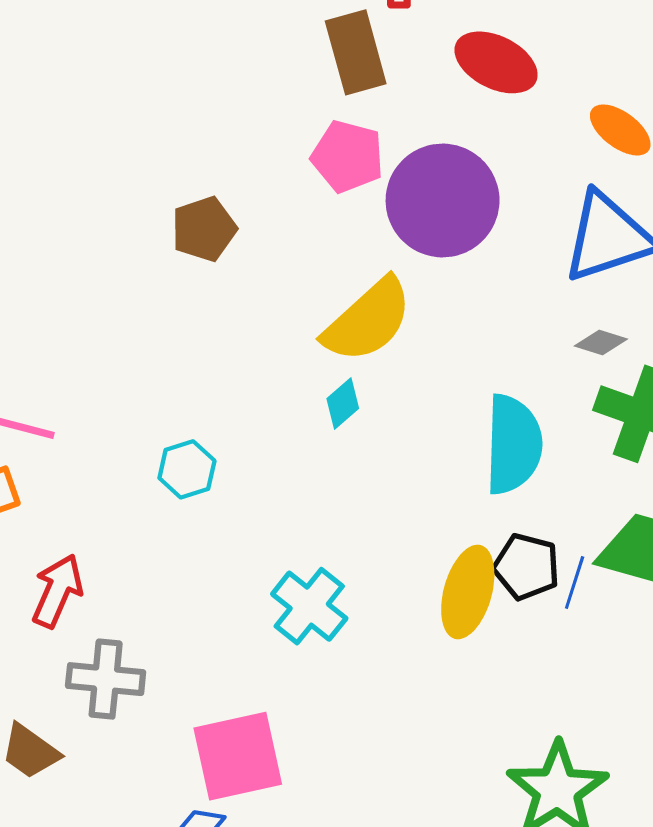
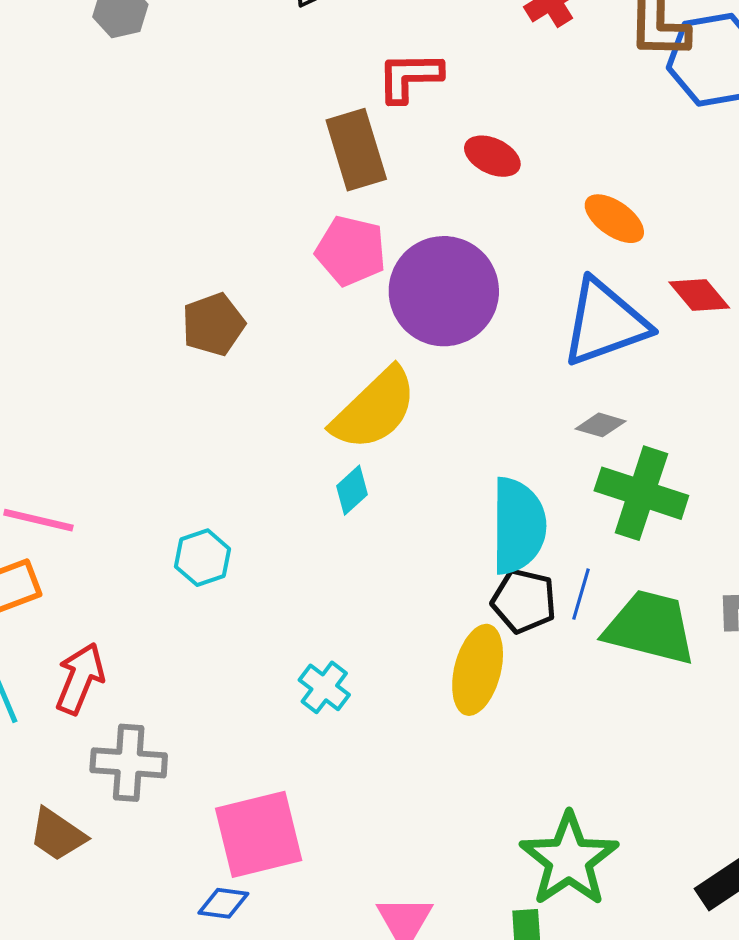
red ellipse: (496, 62) -> (492, 156), size x0.7
black pentagon: (526, 567) -> (524, 601), moved
blue line: (575, 583) -> (581, 594), moved
cyan cross: (309, 606) -> (324, 687), size x0.7

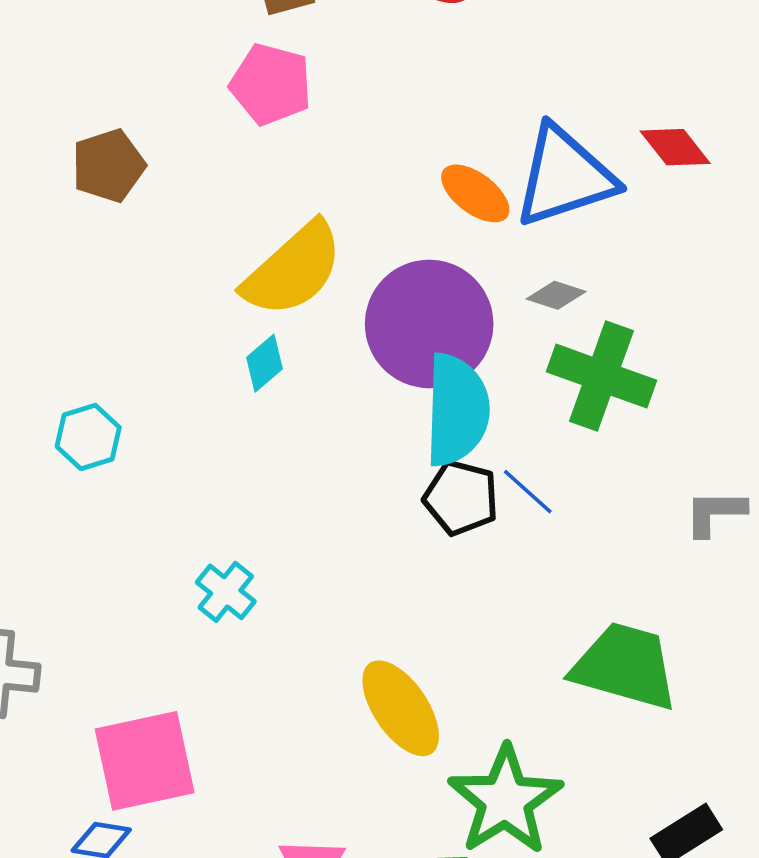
orange ellipse: (614, 219) -> (475, 193), moved
purple circle: (444, 291) -> (429, 324), moved
blue line: (581, 594) -> (528, 492), turned -66
green trapezoid: (650, 627) -> (625, 666), moved
yellow ellipse: (478, 670) -> (401, 708), moved, turned -50

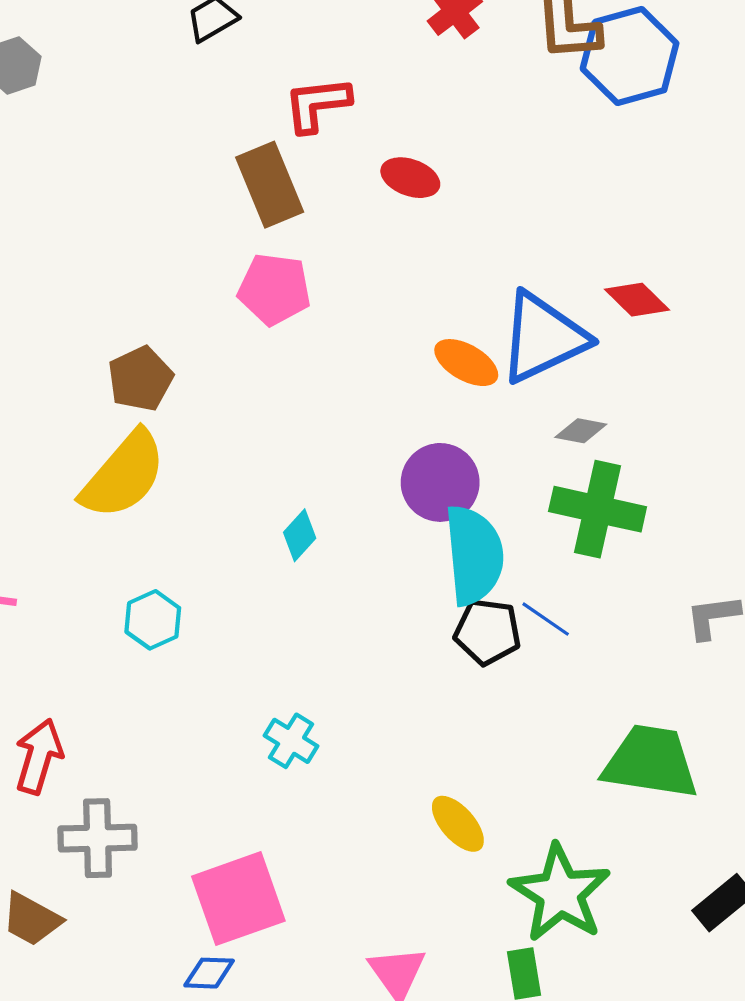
yellow semicircle: (293, 269) -> (123, 475), moved
gray diamond: (556, 295) -> (581, 431), moved
purple circle: (429, 324) -> (440, 482), size x0.7
yellow ellipse: (401, 708) -> (458, 824), size x0.7

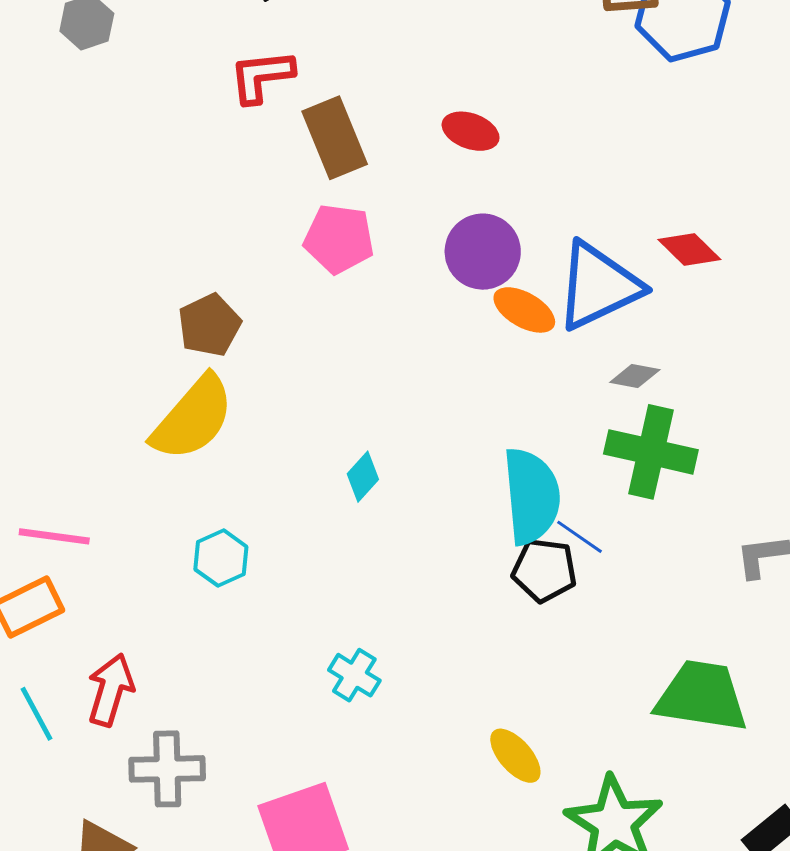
red L-shape: (317, 104) -> (262, 76), moved
purple circle: (440, 482) -> (483, 252), moved
blue line: (546, 619) -> (579, 537), moved

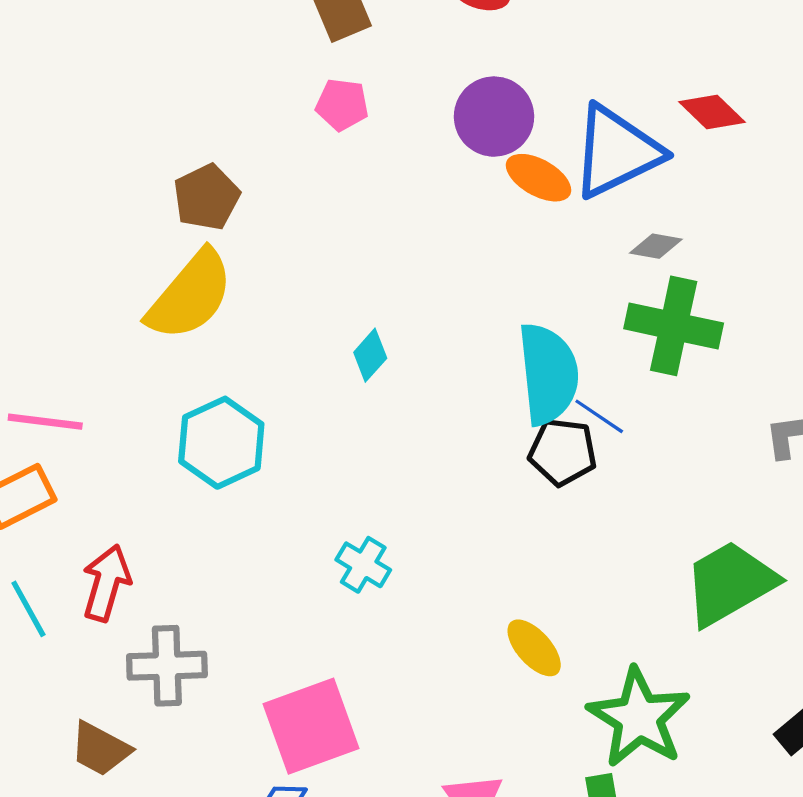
pink pentagon: (339, 239) -> (342, 105), size x0.7
cyan hexagon: (221, 558) -> (221, 443), size x1.5
green trapezoid: (702, 696) -> (730, 583), turned -38

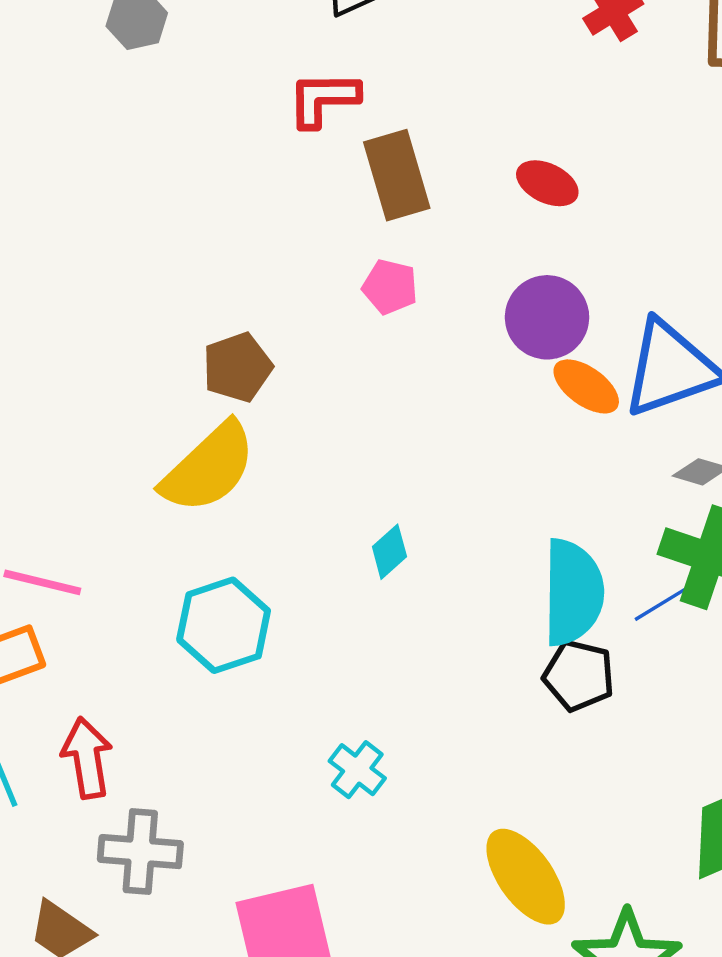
blue line: (599, 416) -> (660, 604), moved, turned -72
red arrow: (106, 583) -> (87, 758), turned -32
yellow ellipse: (534, 648) -> (526, 877), size x1.5

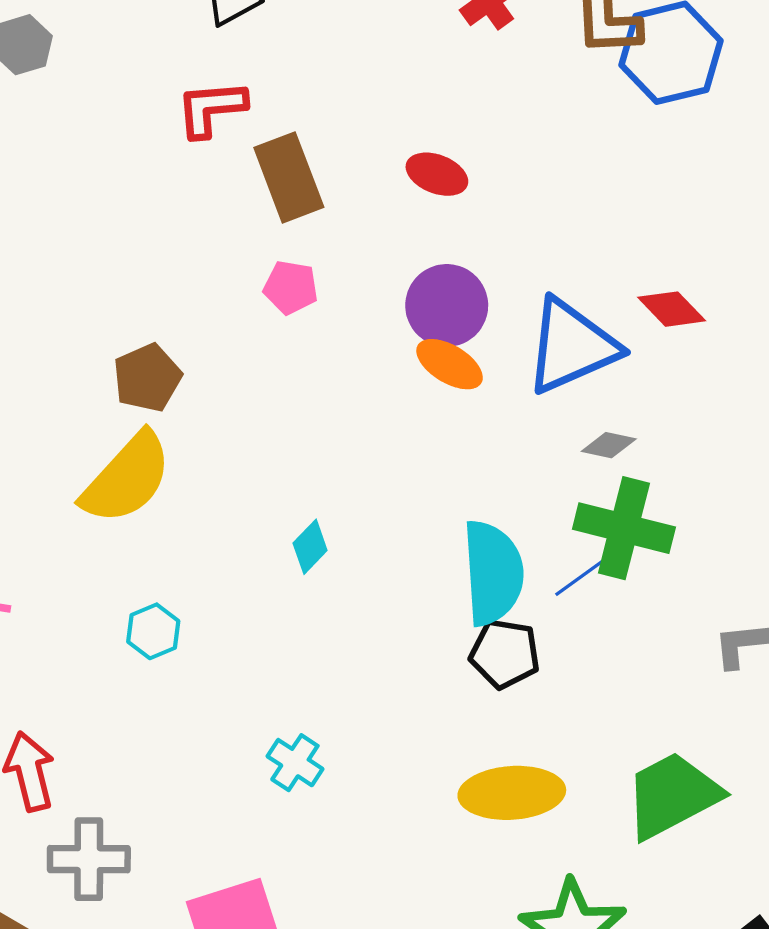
orange ellipse: (586, 386) -> (450, 364), moved
cyan hexagon: (224, 625) -> (153, 631), size x0.6
yellow ellipse: (526, 877) -> (512, 793), moved, turned -54

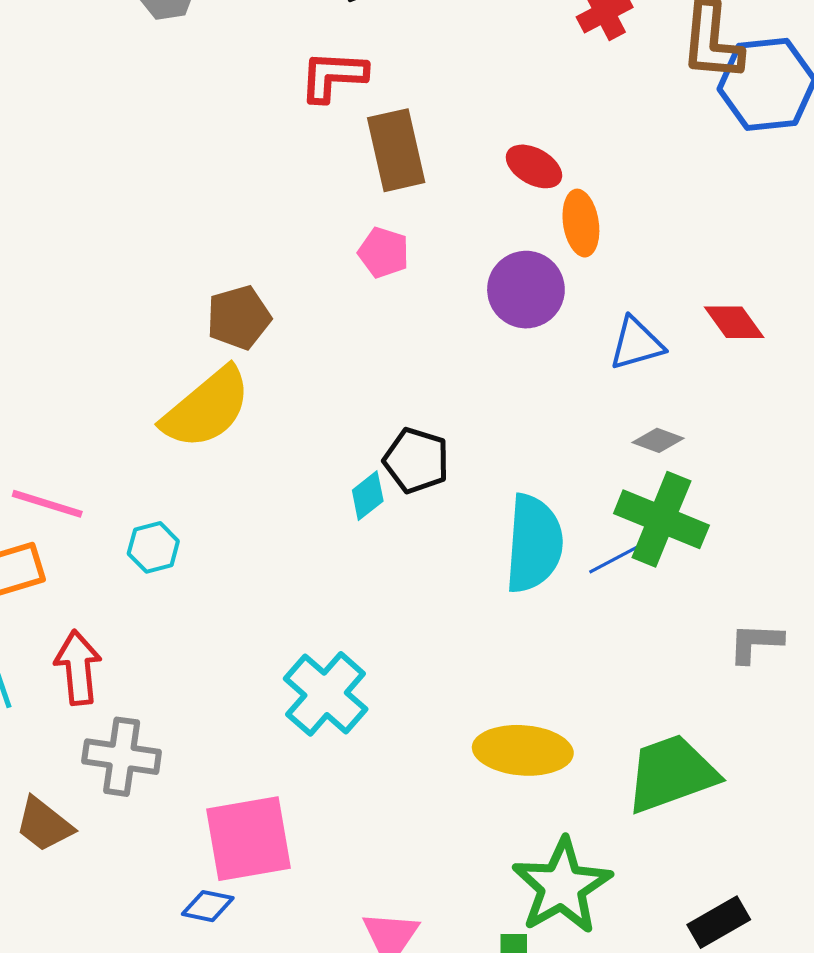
blue triangle: (572, 346) -> (636, 344), size x0.6
orange ellipse: (450, 364) -> (581, 223), moved, turned 42
cyan hexagon: (153, 631) -> (153, 547), moved
black pentagon: (505, 654) -> (416, 460), moved
cyan cross: (295, 763) -> (326, 694), size x1.6

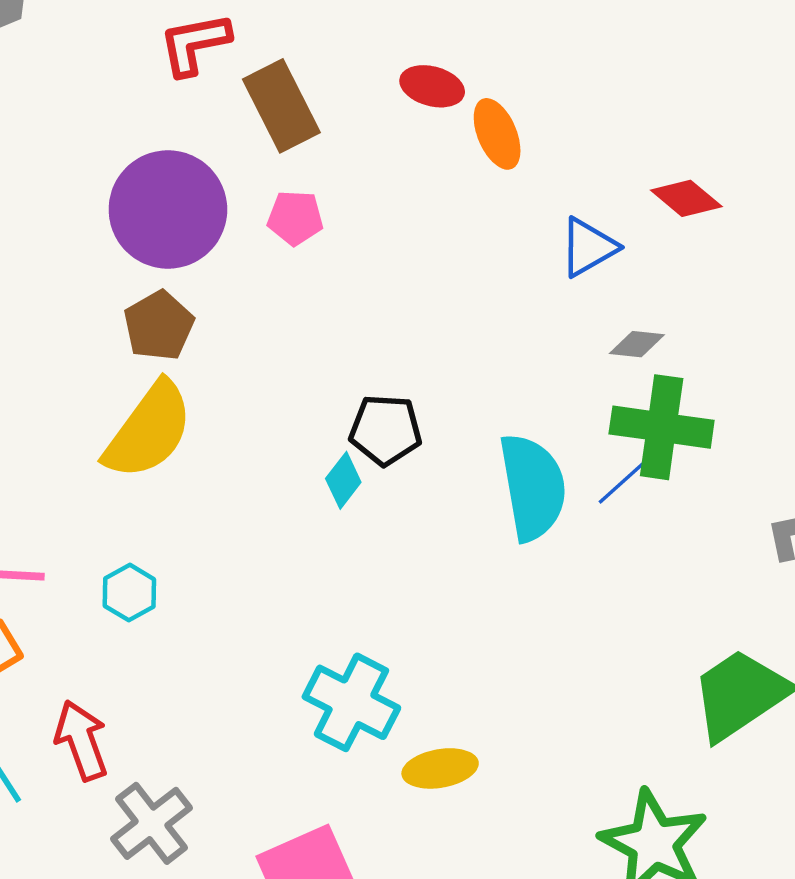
purple circle: (526, 290) -> (168, 209), moved, size x1.4
yellow ellipse: (523, 750) -> (440, 768), moved, size x0.7
gray cross: (122, 757) -> (152, 823), turned -32

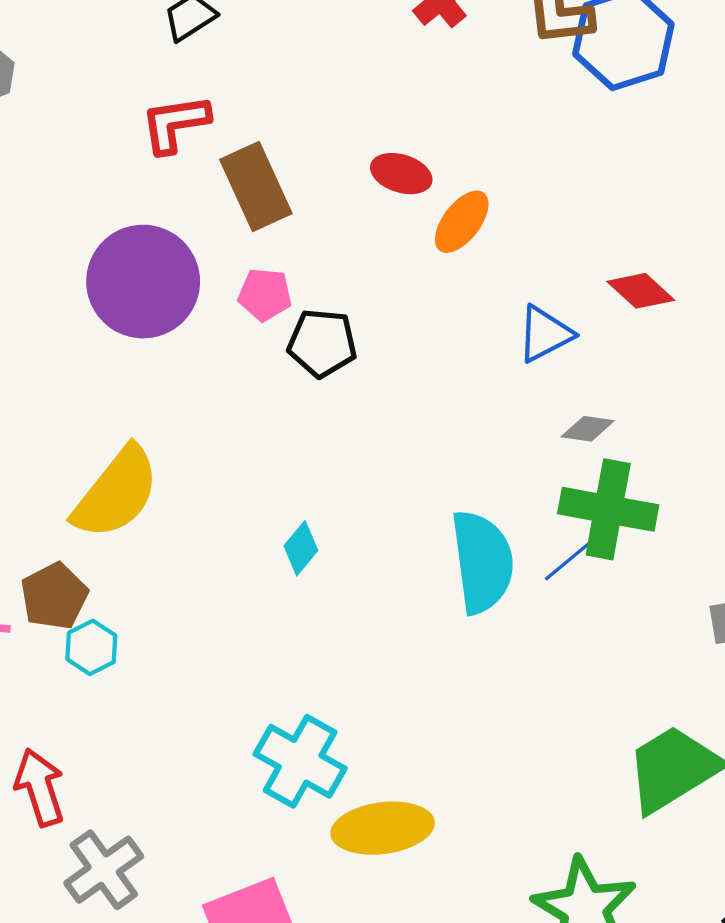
orange ellipse: (497, 134) -> (462, 222), turned 58
brown pentagon: (159, 326) -> (54, 596), moved
black pentagon: (386, 430) -> (322, 343), moved
yellow ellipse: (440, 768) -> (383, 828), size x1.4

